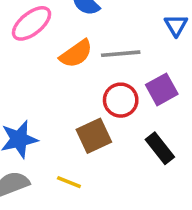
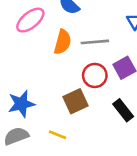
orange semicircle: (76, 54) -> (63, 42), turned -40

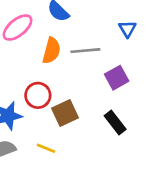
red circle: (95, 75) -> (38, 95), moved

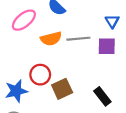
orange semicircle: (51, 51) -> (51, 39), turned 60
purple square: (117, 78) -> (107, 46), moved, turned 30

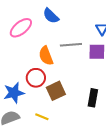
orange semicircle: (51, 39) -> (46, 56), moved, turned 84
black rectangle: (102, 96) -> (93, 98), turned 48

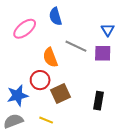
blue semicircle: (51, 16) -> (55, 16), turned 30
gray line: (71, 45) -> (76, 46), turned 30

